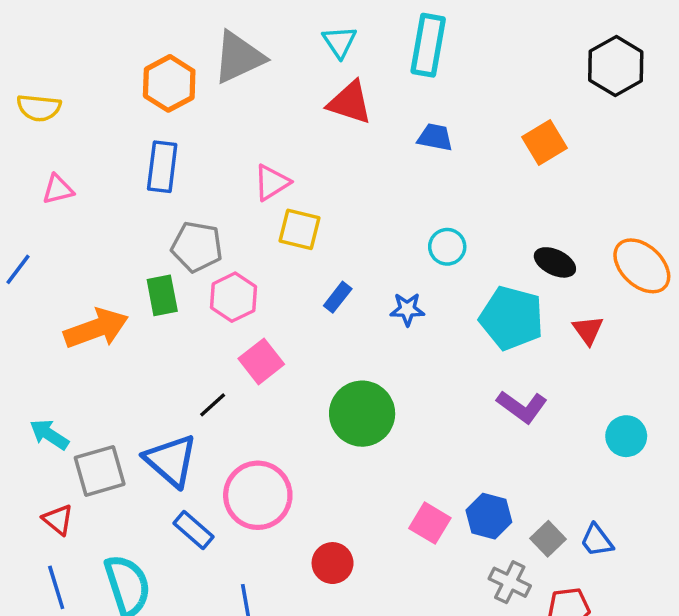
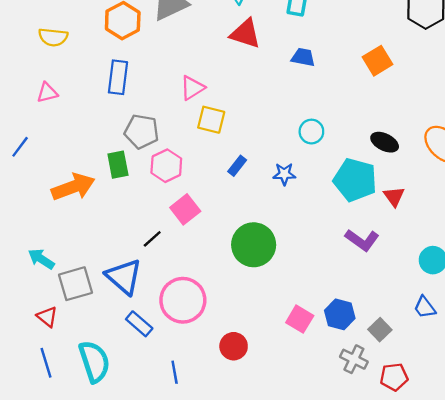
yellow semicircle: (39, 108) -> (53, 37), moved
red triangle: (588, 330) -> (394, 196), moved
blue trapezoid: (597, 540) -> (425, 307), moved

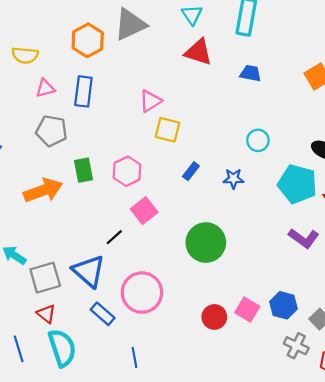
pink triangle: (47, 93) -> (45, 88), moved
gray pentagon: (142, 132) -> (52, 131), moved
red triangle: (47, 317) -> (46, 314), moved
red circle: (234, 346) -> (214, 317), moved

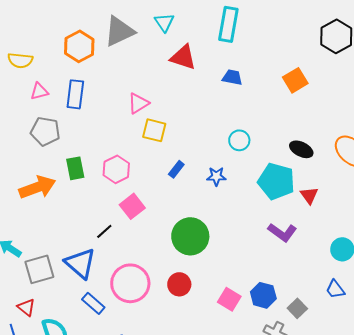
cyan triangle: (192, 15) -> (164, 22), moved
red triangle: (46, 314) -> (26, 307), moved
red circle: (214, 317) -> (179, 284), moved

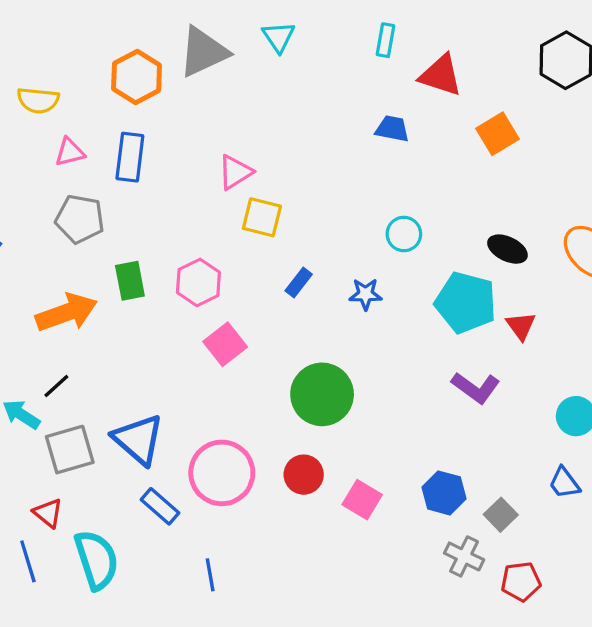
cyan rectangle: (228, 24) -> (386, 40), size x0.6
red triangle: (183, 57) -> (441, 75), moved
black line: (104, 231) -> (56, 386), moved
pink square: (229, 299) -> (362, 500), moved

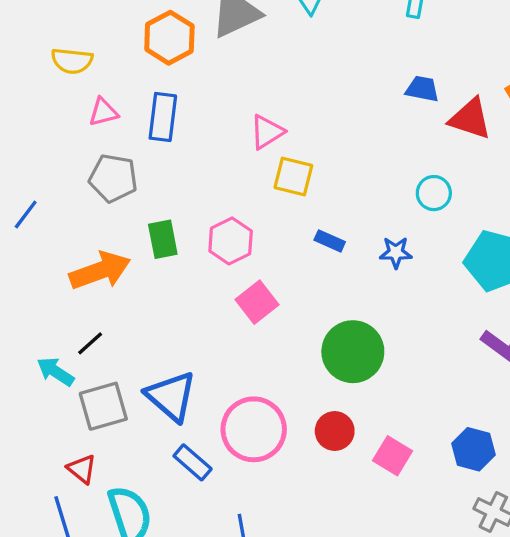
red triangle: (441, 75) -> (470, 119), moved
blue rectangle: (299, 282) -> (330, 241), turned 76

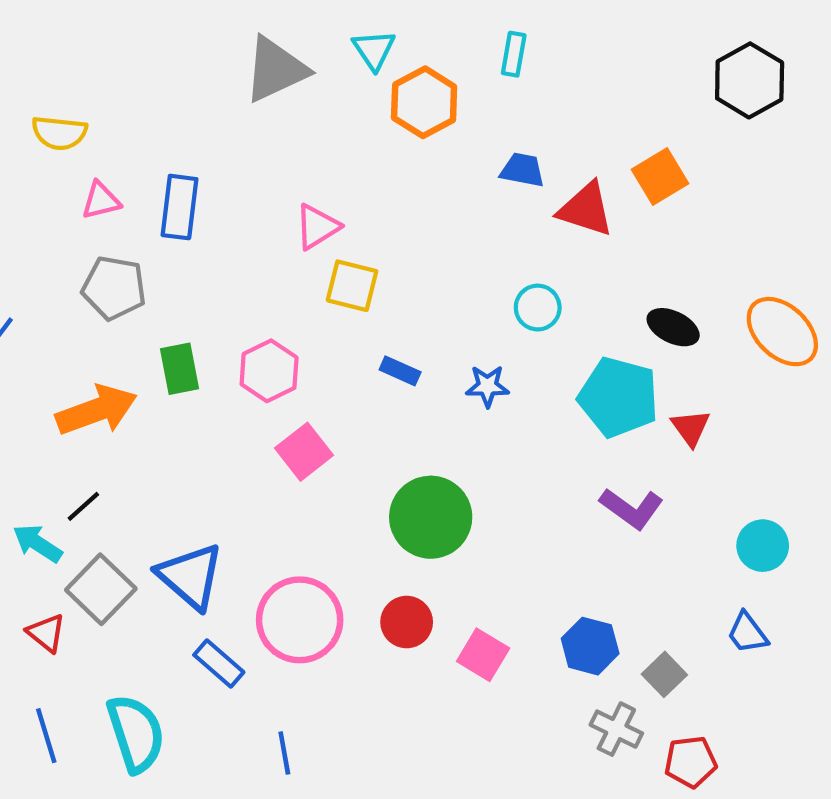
orange hexagon: (169, 38) -> (424, 102), moved
gray square: (103, 406) -> (101, 589), turned -30
red triangle: (82, 469) -> (46, 633), moved

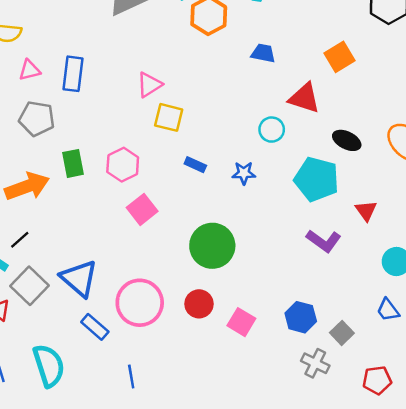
red triangle: (586, 209) -> (304, 98), moved
red triangle: (691, 428) -> (366, 211), moved
red pentagon: (691, 762) -> (377, 380), moved

